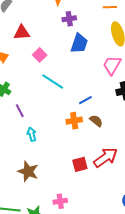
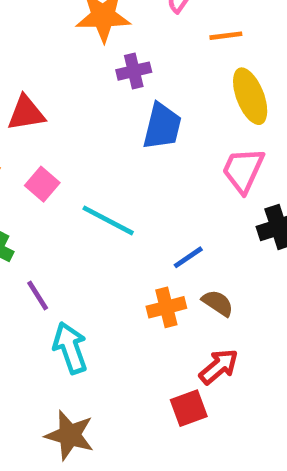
pink square: (40, 55) -> (42, 184), moved
cyan arrow: (32, 134) -> (70, 348), size x1.5
red arrow: (106, 157) -> (219, 367), moved, size x0.7

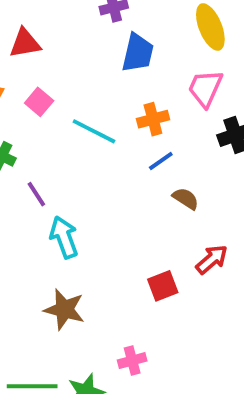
orange cross: (166, 307) -> (153, 119), moved
red arrow: (219, 367) -> (212, 259), moved

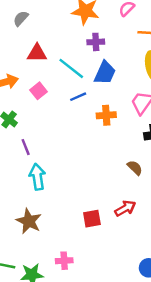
cyan line: (94, 131) -> (71, 68), moved
blue line: (161, 161) -> (78, 97), moved
brown semicircle: (186, 199) -> (135, 168), moved

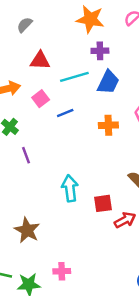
cyan line: (71, 68) -> (74, 77), turned -56
blue line: (78, 97) -> (65, 113), moved
cyan arrow: (37, 177) -> (70, 188), moved
red square: (92, 219) -> (103, 203), moved

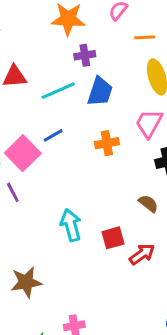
pink square: (41, 99) -> (23, 153), moved, size x1.6
brown star: (27, 230) -> (26, 282), turned -30

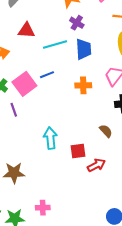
purple cross: (85, 55) -> (77, 23), turned 32
blue trapezoid: (100, 92) -> (84, 49), turned -30

